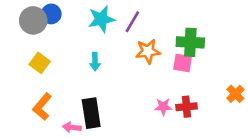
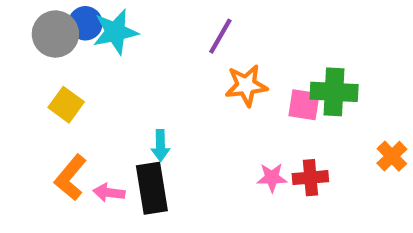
cyan star: (101, 19) -> (115, 32), moved
green cross: (190, 42) -> (334, 92), moved
cyan arrow: (95, 62) -> (160, 145), moved
pink arrow: (72, 127) -> (109, 193), moved

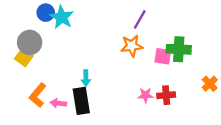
cyan star: (115, 32) -> (62, 17), turned -30
gray circle: (55, 34) -> (30, 42), moved
purple line: (220, 36) -> (140, 19), moved
yellow square: (66, 105) -> (24, 57), moved

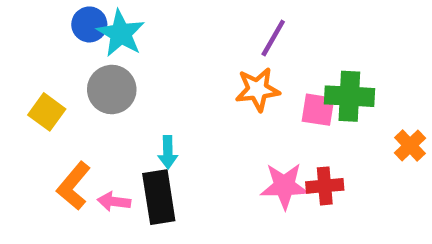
gray circle: (30, 42) -> (112, 89), moved
orange cross: (210, 84) -> (410, 146), moved
pink star: (145, 95) -> (284, 186), size x1.5

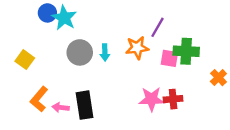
purple line: (273, 38) -> (157, 27), moved
gray circle: (112, 89) -> (80, 52), moved
cyan arrow: (168, 152) -> (105, 52), moved

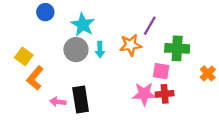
cyan star: (64, 18) -> (83, 25), moved
pink square: (169, 58) -> (161, 71), moved
orange L-shape: (39, 99) -> (35, 78), moved

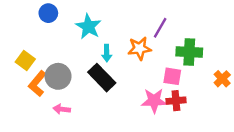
gray circle: (76, 50) -> (58, 76), moved
black rectangle: (81, 100) -> (102, 78), moved, turned -35

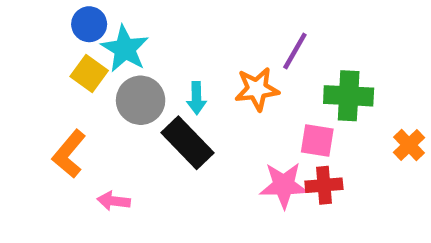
cyan star: (88, 26) -> (125, 49), moved
yellow square: (25, 61) -> (89, 73), moved
gray circle: (58, 76) -> (141, 100), moved

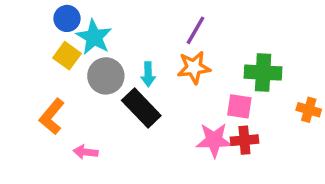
purple line: (295, 51) -> (195, 30), moved
orange cross: (409, 145) -> (309, 110), turned -30

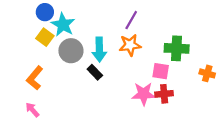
cyan arrow: (148, 74) -> (99, 50), size x1.5
black rectangle: (141, 108) -> (95, 72), size x0.6
pink arrow: (86, 152) -> (32, 110), moved, turned 42

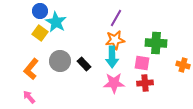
cyan arrow: (99, 50) -> (112, 57), moved
gray circle: (71, 51) -> (60, 61), moved
pink star: (144, 94) -> (114, 83), moved

